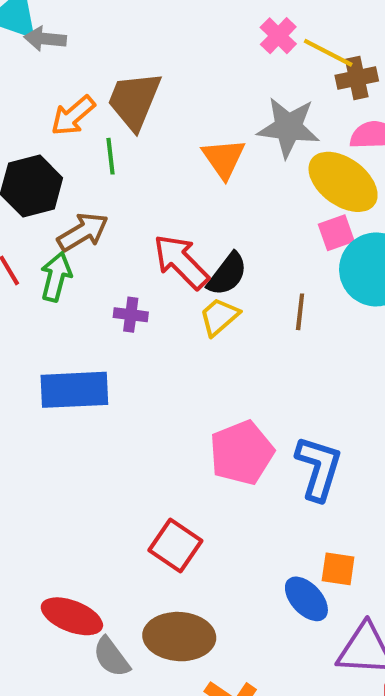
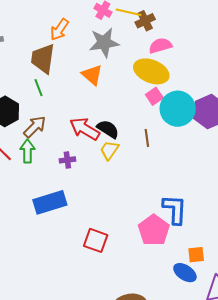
orange arrow: (73, 116) -> (59, 30), moved
gray star: (288, 127) -> (104, 43), moved
black semicircle: (227, 274) -> (108, 129), turned -80
pink pentagon: (242, 453) -> (154, 230), moved
red square: (175, 546) -> (96, 240), moved

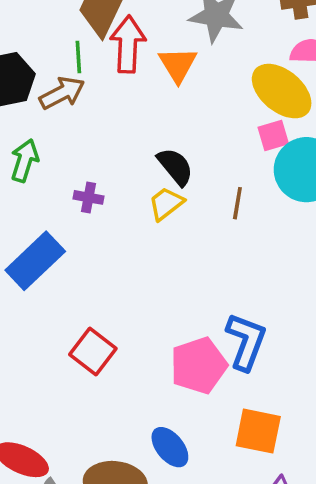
brown arrow: (35, 127) -> (62, 93), moved
red arrow: (85, 129) -> (128, 44), moved, turned 44
blue rectangle: (50, 202) -> (35, 261), turned -44
orange square: (196, 255) -> (258, 431), size x1.5
blue ellipse: (185, 273) -> (170, 447), moved

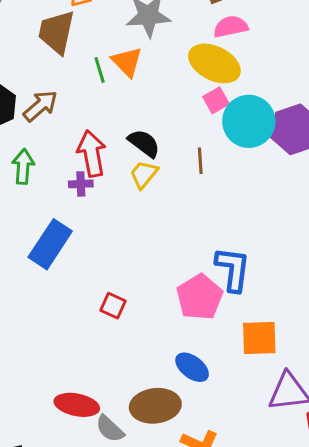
red arrow: (128, 44) -> (92, 153), moved
green line: (78, 57) -> (100, 70), moved
red square: (93, 352) -> (113, 306), size x0.7

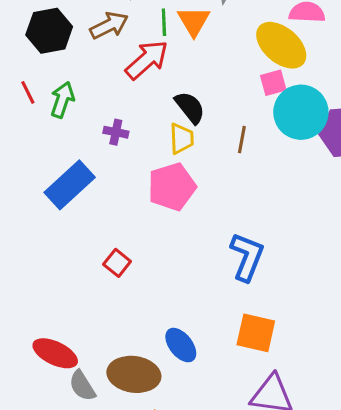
brown arrow: (40, 106) -> (109, 25), moved
red arrow: (92, 153) -> (147, 60), moved, turned 45
yellow trapezoid: (144, 174) -> (182, 139), turned 124
pink pentagon: (200, 297) -> (172, 187), moved

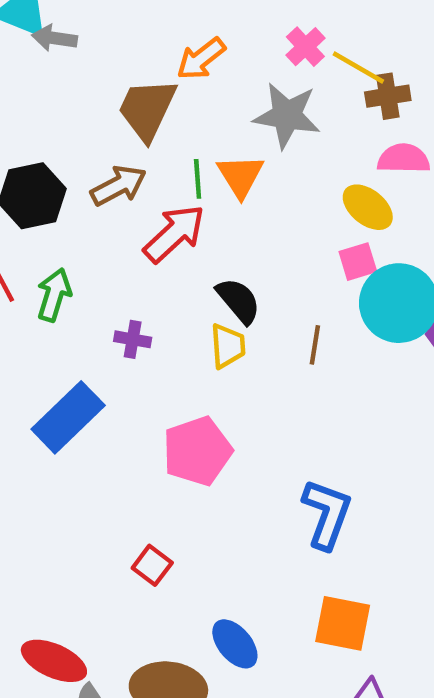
yellow ellipse: (281, 45) -> (368, 207), size x0.7
pink pentagon: (172, 187) -> (197, 451), moved
red square: (117, 263) -> (152, 565), moved

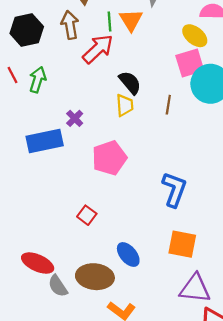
brown arrow: (119, 186) -> (70, 25), turned -72
pink square: (358, 262) -> (190, 63), size x1.5
purple cross: (133, 339) -> (75, 118), moved, turned 35
blue rectangle: (68, 417) -> (45, 141), turned 32

